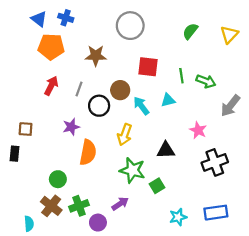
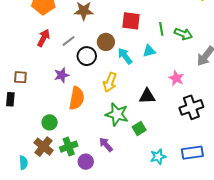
gray line: (79, 89) -> (69, 41), turned 32
purple arrow: (120, 204) -> (106, 145), turned -98

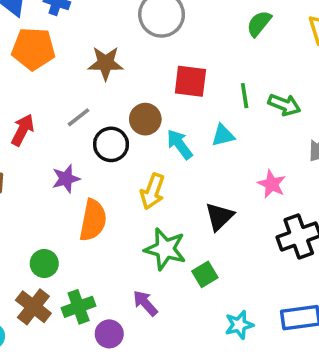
red arrow: (44, 38) -> (23, 130), moved
black triangle: (147, 96) -> (219, 217), turned -42

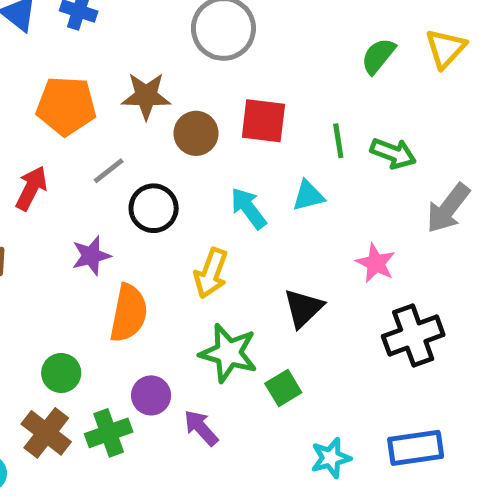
green semicircle: (259, 23) -> (378, 56), moved
orange pentagon: (33, 49) -> (66, 106), moved
brown circle: (145, 119) -> (196, 133), moved
purple circle: (109, 334) -> (151, 395), moved

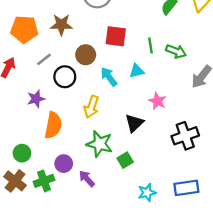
brown circle: (196, 133) -> (86, 55), moved
pink star: (376, 263) -> (157, 101), moved

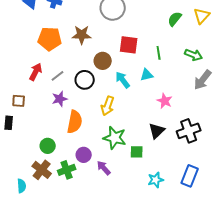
green arrow: (176, 51) -> (194, 55), moved
gray line: (44, 59) -> (58, 76), moved
black triangle: (134, 123) -> (157, 131), moved
green square: (125, 160) -> (137, 152), turned 32
blue rectangle: (186, 188) -> (190, 176), turned -60

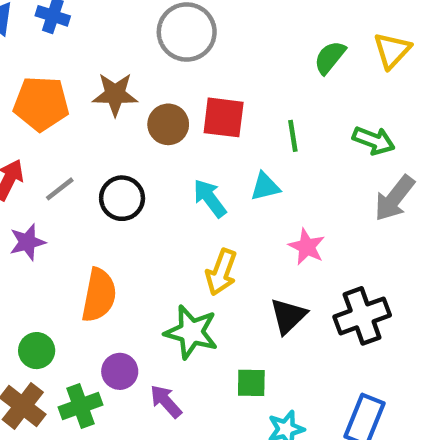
brown circle: (103, 61) -> (168, 124), moved
purple star: (60, 99) -> (27, 242), moved
yellow arrow: (108, 106) -> (221, 272), moved
green square: (137, 152) -> (251, 383), moved

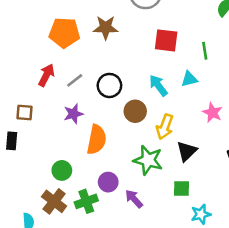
brown circle: (168, 124) -> (135, 111), moved
purple star: (27, 242) -> (73, 114), moved
black triangle: (288, 316) -> (187, 151), moved

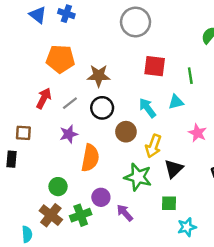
brown star: (106, 28) -> (99, 76), moved

